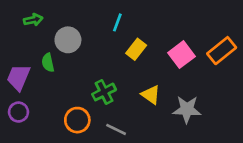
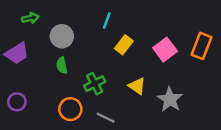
orange rectangle: (222, 51) -> (201, 46), turned -30
green semicircle: (48, 63) -> (62, 65), moved
purple trapezoid: (18, 77) -> (17, 53), moved, turned -145
gray star: (187, 109) -> (170, 99), turned 30

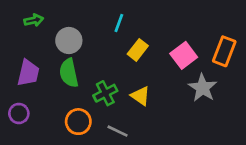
purple trapezoid: (17, 53) -> (28, 73), moved, turned -45
green semicircle: (62, 65) -> (69, 73), size x1.5
yellow triangle: (137, 86) -> (140, 96), moved
gray star: (170, 99) -> (203, 88), moved

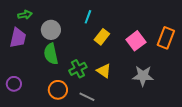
purple trapezoid: (28, 73) -> (18, 38), moved
gray star: (203, 88) -> (143, 76), moved, turned -30

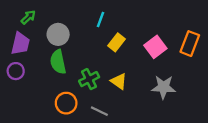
green arrow: (25, 15) -> (28, 17), turned -32
purple circle: (14, 84) -> (16, 71), moved

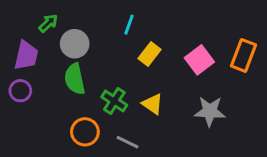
green arrow: (28, 17) -> (48, 23), moved
green cross: (89, 79) -> (114, 101), turned -30

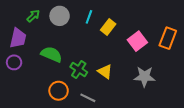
gray circle: (75, 44) -> (60, 16), moved
yellow rectangle: (150, 54) -> (108, 27), moved
green semicircle: (75, 79) -> (51, 54), turned 125

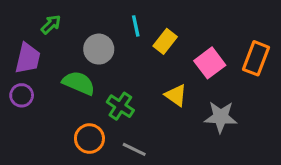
gray circle: (60, 16) -> (99, 49), moved
cyan line: (89, 17) -> (136, 26), turned -32
yellow triangle: (105, 72) -> (176, 95), moved

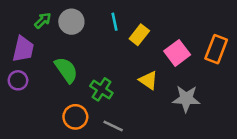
gray circle: (99, 49) -> (71, 22), moved
green semicircle: (79, 83) -> (66, 70), turned 32

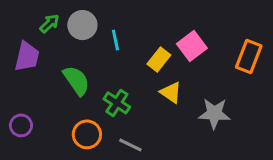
cyan line: (114, 22) -> (115, 40), moved
yellow rectangle: (139, 35) -> (159, 59), moved
pink square: (177, 53) -> (192, 46), moved
purple circle: (18, 80) -> (21, 125), moved

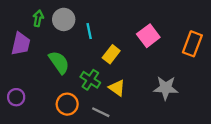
green arrow: (49, 24) -> (38, 18), turned -35
yellow rectangle: (159, 59) -> (111, 54), moved
yellow triangle: (171, 92) -> (117, 88), moved

